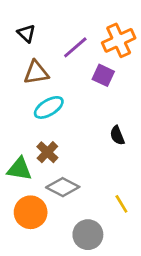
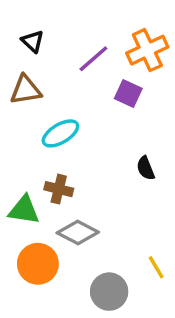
brown triangle: (36, 73) -> (26, 90), moved
brown cross: (47, 152) -> (59, 189), turned -30
yellow line: (121, 204) -> (156, 267), moved

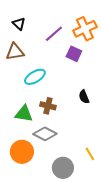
brown cross: (59, 189) -> (48, 106), moved
green triangle: (24, 210) -> (24, 114), moved

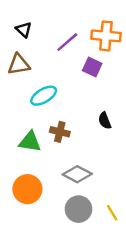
orange cross: (85, 29) -> (106, 36), turned 30
gray diamond: (45, 134) -> (77, 174), moved
yellow line: (90, 154) -> (112, 213), moved

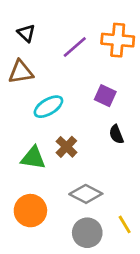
purple square: (92, 67) -> (105, 96), moved
brown cross: (60, 132) -> (66, 147), turned 30
yellow line: (112, 213) -> (125, 224), moved

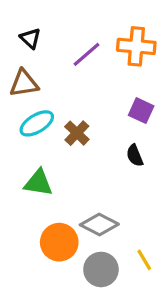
purple square: (105, 96) -> (141, 111), moved
cyan ellipse: (48, 107) -> (37, 123), moved
brown cross: (66, 147) -> (77, 133), moved
orange circle: (30, 211) -> (59, 242), moved

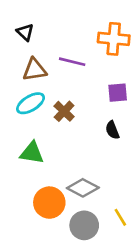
purple line: (87, 54) -> (72, 62), moved, turned 55
brown triangle: (24, 83) -> (35, 70), moved
purple square: (141, 111) -> (118, 93), turned -30

